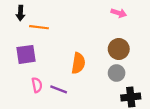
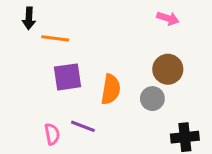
purple square: (26, 54) -> (68, 77), moved
gray circle: (117, 73) -> (152, 99), moved
pink semicircle: (37, 85) -> (52, 134), moved

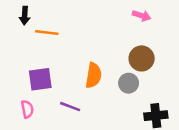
purple square: (68, 77) -> (40, 79), moved
pink semicircle: (52, 134) -> (27, 109), moved

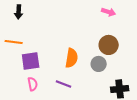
orange line: (47, 32) -> (14, 42), moved
purple line: (70, 107) -> (64, 84), moved
pink semicircle: (27, 109) -> (33, 84), moved

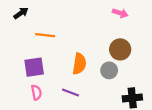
black arrow: (19, 12) -> (21, 13), turned -128
orange line: (14, 42) -> (45, 35), moved

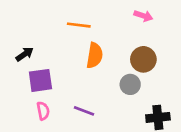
black arrow: (21, 13) -> (25, 54), moved
orange line: (45, 35) -> (79, 25), moved
orange semicircle: (79, 64) -> (95, 55), moved

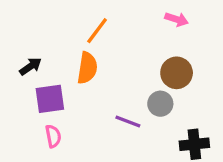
orange line: (79, 25) -> (97, 31), turned -60
orange semicircle: (95, 55) -> (87, 68), moved
purple line: (84, 111) -> (128, 122), moved

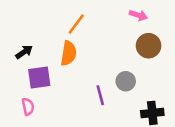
brown circle: (177, 73) -> (149, 46), moved
purple line: (128, 122) -> (100, 95), turned 54
pink semicircle: (53, 136) -> (28, 107), moved

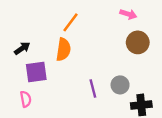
gray circle: (126, 81) -> (120, 85), moved

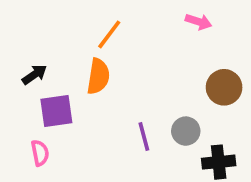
brown circle: (138, 42) -> (224, 87), moved

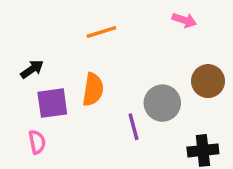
orange line: (109, 34) -> (101, 32), turned 36
orange semicircle: (98, 76) -> (93, 90), moved
gray circle: (186, 131) -> (162, 103), moved, size x1.4

